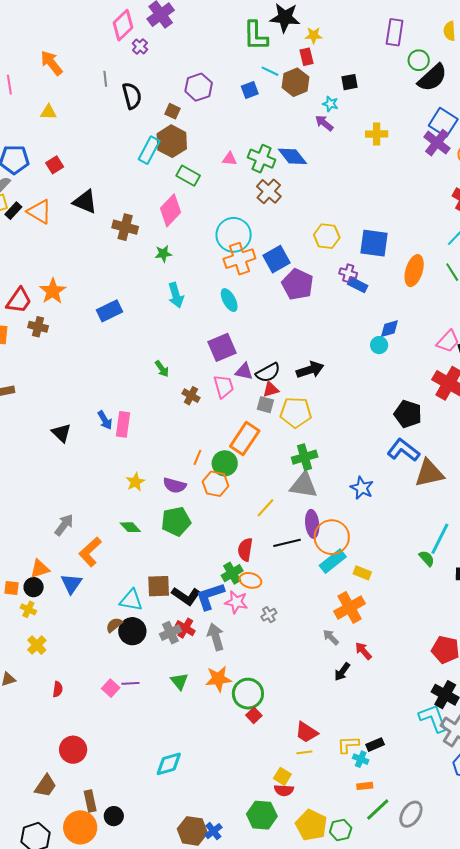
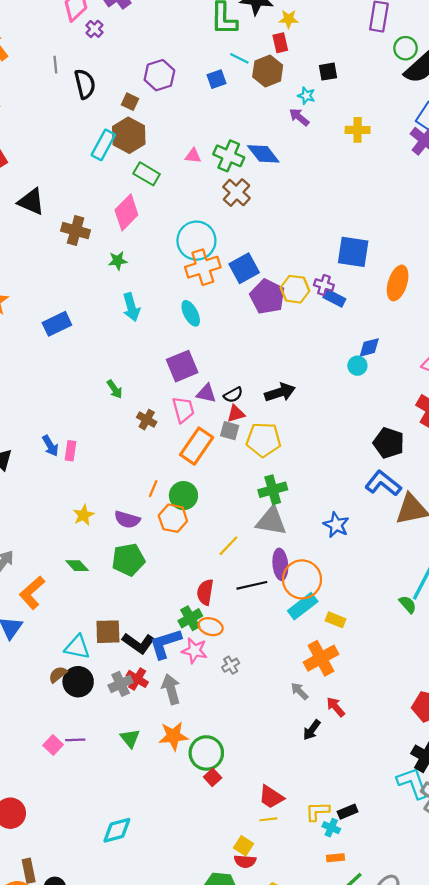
yellow hexagon: (327, 236) -> (295, 289), moved
black semicircle: (268, 373) -> (233, 395), size x0.7
pink rectangle: (123, 424) -> (71, 451), size x0.7
orange rectangle: (245, 439) -> (197, 446), moved

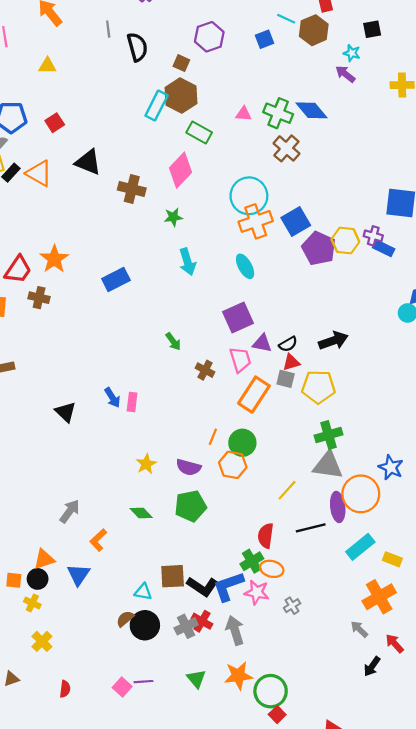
orange circle: (302, 579) -> (361, 494), moved
orange L-shape: (32, 593) -> (98, 540), size x0.7
cyan triangle: (77, 647) -> (143, 592), size x0.7

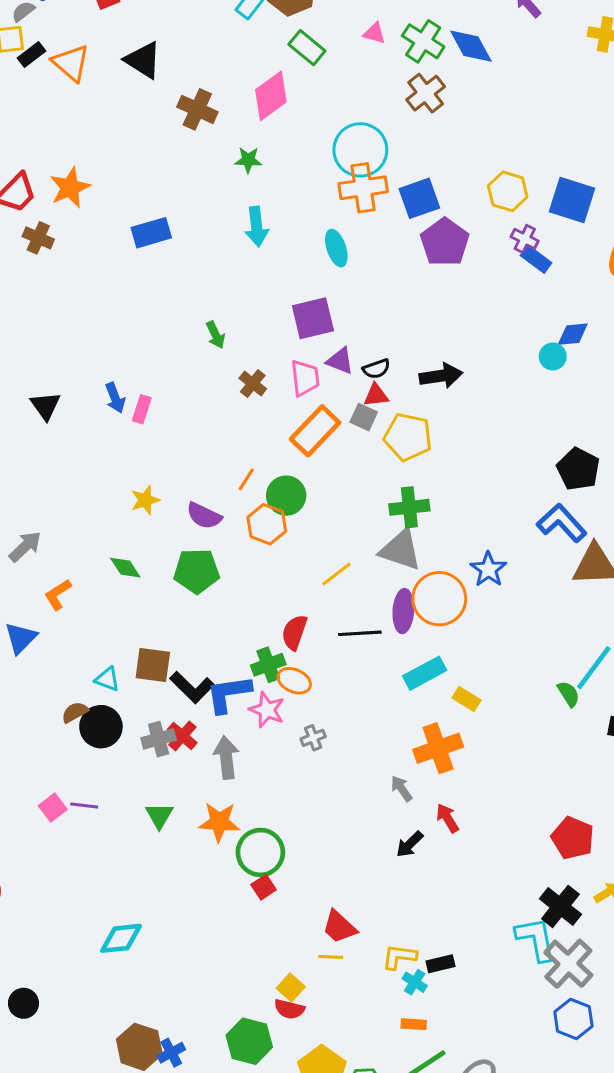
yellow hexagon: (345, 241) -> (508, 191), moved

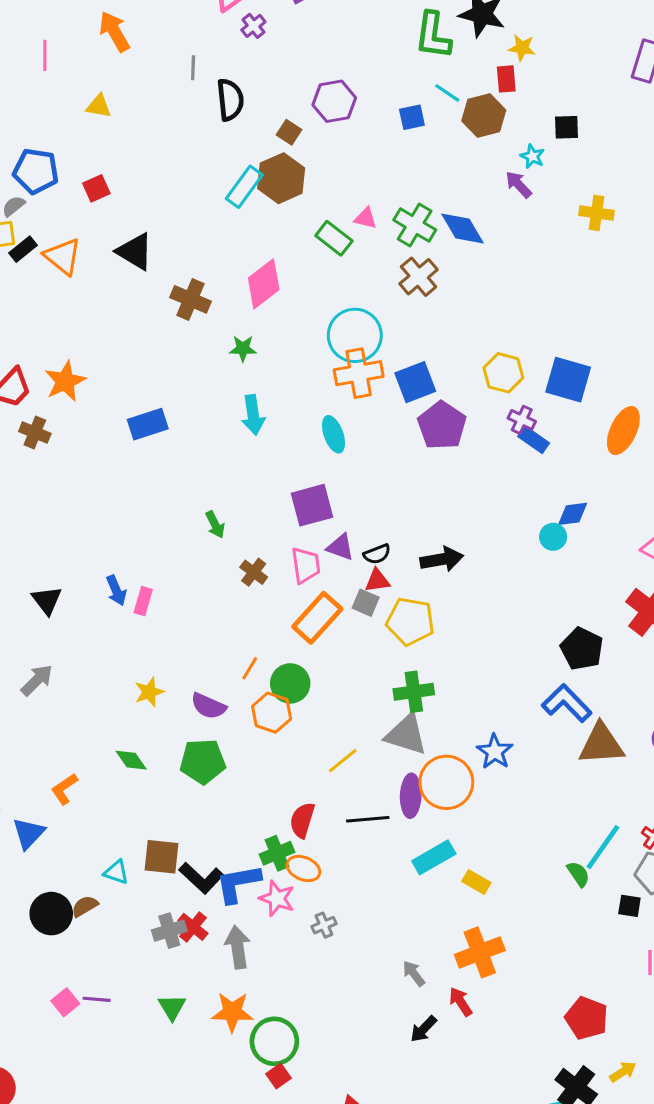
green rectangle: (307, 48) -> (334, 238), moved
gray arrow: (25, 547) -> (37, 680), moved
black circle: (101, 727) -> (51, 914), moved
orange cross: (438, 748) -> (480, 952), moved

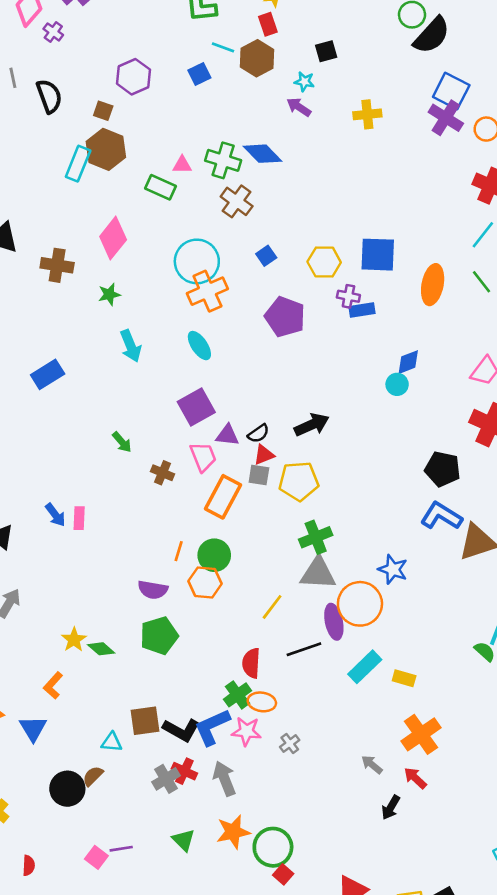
blue square: (415, 382) -> (266, 256), moved, size x0.6
blue rectangle: (534, 440) -> (362, 310), turned -30
yellow star: (149, 692) -> (74, 640), moved

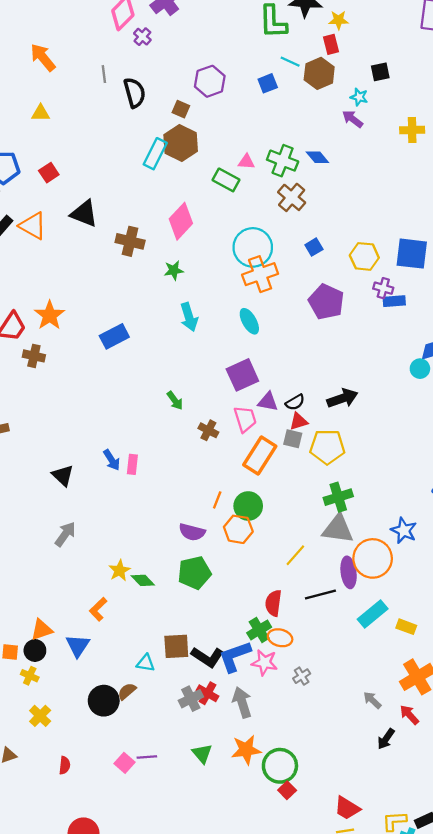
blue diamond: (262, 154) -> (317, 157), size x0.7

